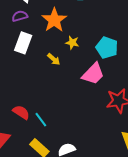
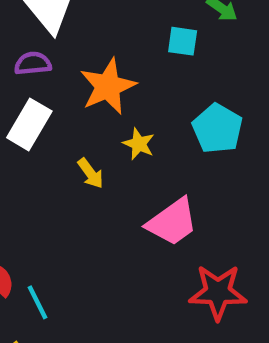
cyan pentagon: (107, 48) -> (217, 129), moved

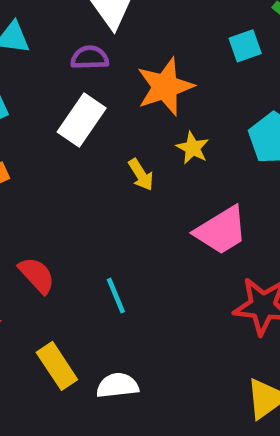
cyan square: (183, 41) -> (245, 46), turned -32
cyan line: (37, 302) -> (116, 296), moved

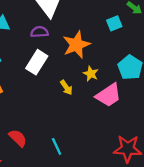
pink trapezoid: (221, 231) -> (108, 95), moved

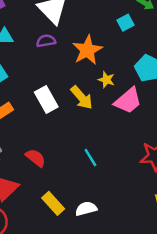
white rectangle: (37, 62) -> (46, 99), moved, turned -55
yellow arrow: (66, 88) -> (82, 98), size x1.5
cyan line: (57, 146) -> (90, 158), moved

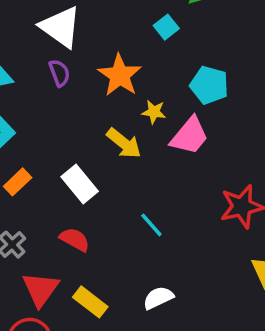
purple semicircle: (46, 41) -> (59, 73), turned 90
white rectangle: (46, 99) -> (80, 184), moved
yellow rectangle: (53, 203) -> (90, 302), moved

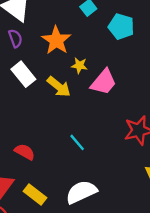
cyan pentagon: (209, 85) -> (121, 27), moved
white rectangle: (80, 184) -> (23, 74), moved
white semicircle: (158, 298) -> (81, 192), size x1.5

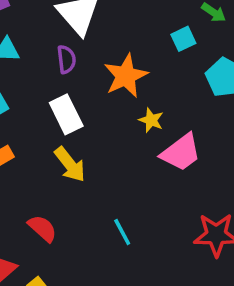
yellow arrow: (59, 87) -> (70, 164), moved

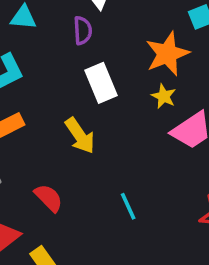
orange star: (126, 76) -> (167, 54), moved
white rectangle: (66, 114) -> (101, 83), moved

